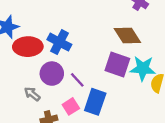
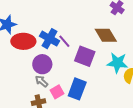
purple square: (117, 65) -> (85, 56), moved
purple line: (77, 80) -> (64, 41), moved
gray arrow: (32, 94) -> (42, 81), moved

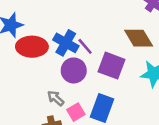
purple circle: (42, 64) -> (74, 70), moved

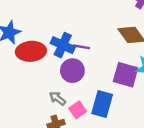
purple line: (85, 46) -> (81, 47), turned -35
purple square: (112, 66) -> (126, 75), moved

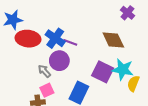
gray arrow: (57, 98) -> (44, 71), moved
pink square: (78, 110) -> (47, 90), moved

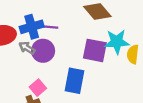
blue cross: (55, 38) -> (32, 27), turned -36
gray arrow: (44, 71) -> (27, 48), moved

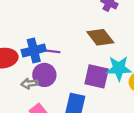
gray arrow: (27, 48) -> (29, 84), moved, turned -42

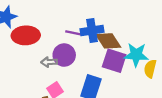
brown diamond: (100, 37) -> (108, 41), moved
blue cross: (34, 50) -> (92, 31), moved

